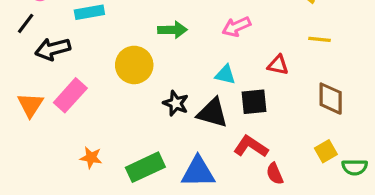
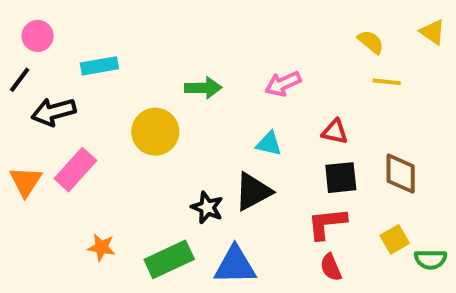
yellow line: (319, 39) -> (387, 82), moved
black square: (254, 102) -> (341, 178), moved
black star: (176, 103) -> (207, 207), moved
black triangle: (212, 113) -> (253, 192), turned -44
red L-shape: (251, 146) -> (327, 223), moved, turned -40

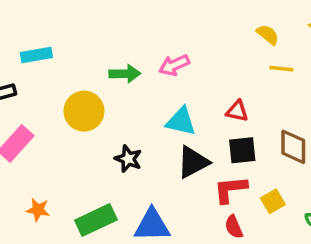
pink arrow: (283, 84) -> (174, 65), moved
cyan triangle: (269, 144) -> (181, 121), size x1.4
black triangle: (253, 192) -> (193, 162), moved
black star: (207, 207) -> (128, 159), moved
yellow square: (395, 239) -> (273, 201), moved

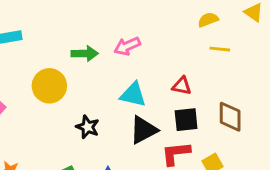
yellow semicircle: (268, 35) -> (208, 20), turned -60

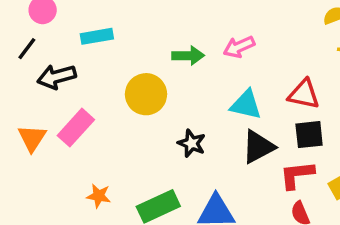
red triangle: (182, 86) -> (304, 94), size x1.4

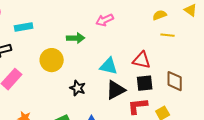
pink arrow: (239, 47) -> (105, 20), moved

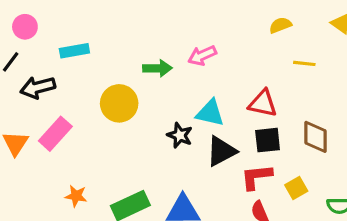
yellow semicircle: (160, 15) -> (280, 25), moved
pink arrow: (105, 20) -> (202, 55), moved
black star: (78, 88) -> (180, 135), moved

